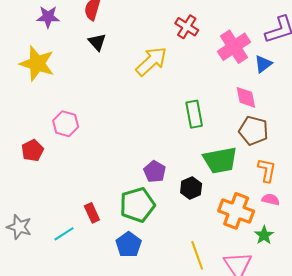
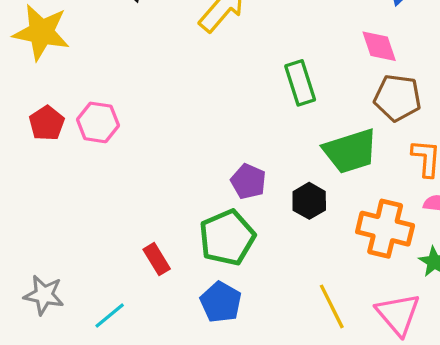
red pentagon: (32, 150) -> (47, 123), moved
cyan line: (64, 234) -> (110, 316), moved

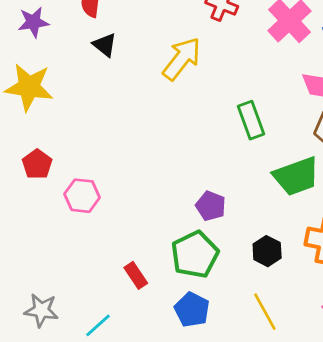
pink hexagon: (98, 122) -> (82, 196), moved
black hexagon: (309, 201) -> (267, 251), moved
yellow line: (332, 306) -> (265, 312), moved

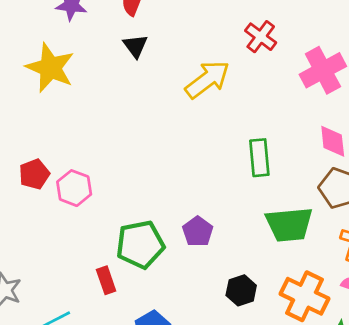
red pentagon: (37, 164) -> (34, 174), moved
green pentagon: (195, 254) -> (140, 244), moved

